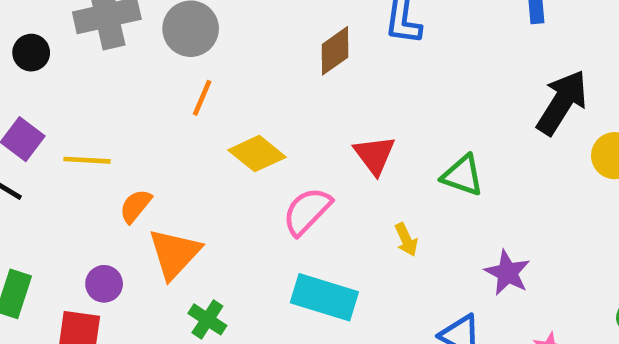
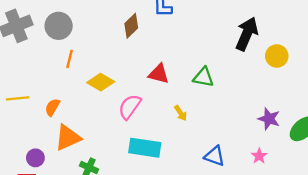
red triangle: (375, 155) -> (159, 74), turned -30
orange semicircle: (136, 206) -> (52, 107), moved
orange triangle: (174, 254) -> (68, 138), turned 32
purple star: (507, 273) -> (269, 119), moved

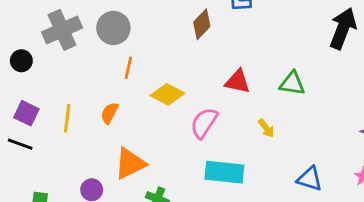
yellow line: (18, 98) -> (67, 118), turned -75
orange semicircle: (52, 107) -> (110, 113), moved

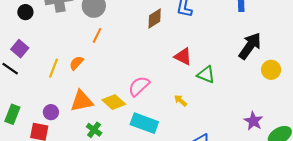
red triangle: (238, 82) -> (183, 56), moved
yellow diamond: (167, 94) -> (114, 102), moved
yellow line: (67, 118) -> (54, 68), moved
yellow arrow: (266, 128) -> (180, 101), turned 152

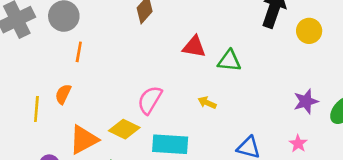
purple star: (253, 121) -> (306, 101), turned -30

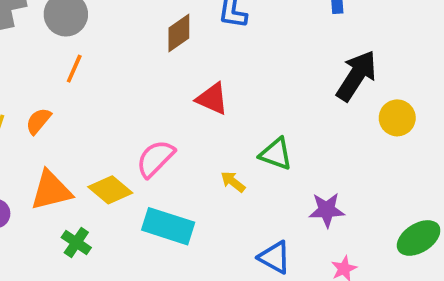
red triangle: (194, 47) -> (212, 99), moved
green triangle: (229, 61) -> (276, 154), moved
purple star: (306, 101) -> (327, 210), moved

